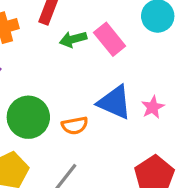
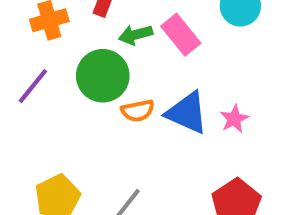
green circle: (28, 117) -> (103, 76), moved
orange semicircle: (75, 126) -> (138, 111), moved

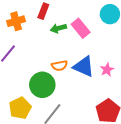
green circle: (103, 76) -> (42, 85), moved

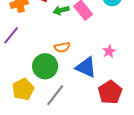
blue triangle: (84, 67) -> (86, 67), moved

